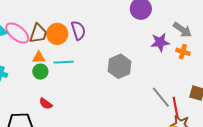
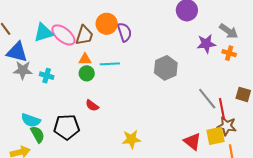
orange circle: (57, 34) -> (107, 24), moved

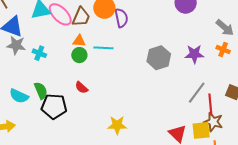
purple star: (206, 44) -> (194, 54), moved
gray line: (207, 99) -> (197, 93), turned 70
green semicircle: (37, 134) -> (41, 91), moved

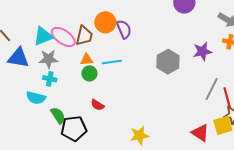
gray star: (16, 45) -> (49, 59), moved
cyan semicircle: (19, 96) -> (36, 98), moved

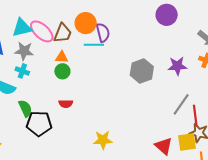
cyan line: (112, 62) -> (94, 45), moved
red semicircle: (97, 105) -> (66, 104), turned -40

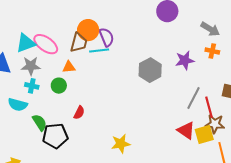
brown trapezoid: (63, 33) -> (79, 43), moved
green circle: (62, 71) -> (59, 86), moved
red semicircle: (66, 104) -> (79, 113), turned -56
red triangle: (164, 146) -> (186, 130), moved

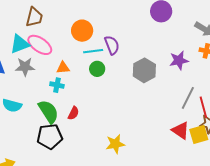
purple semicircle: (106, 37) -> (112, 45), moved
brown trapezoid: (79, 43) -> (34, 17), moved
cyan cross: (32, 86) -> (57, 85), moved
green circle: (59, 86) -> (97, 69), moved
green semicircle: (40, 123) -> (48, 112), moved, size x1.4

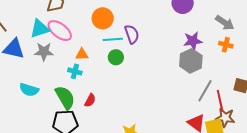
purple star: (179, 60) -> (193, 41), moved
gray hexagon: (144, 70) -> (191, 61), moved

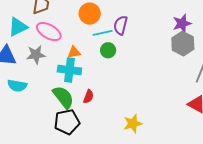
cyan triangle: (40, 29) -> (18, 27), moved
purple semicircle: (132, 34) -> (121, 25), turned -138
cyan cross: (75, 71) -> (69, 70), size x1.6
cyan semicircle: (29, 90) -> (17, 86), moved

